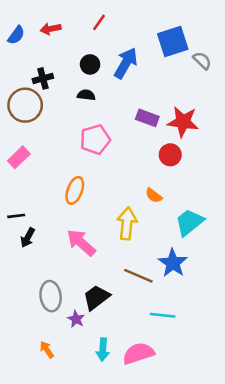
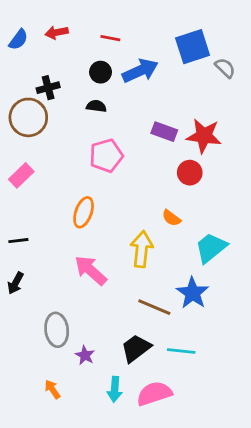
red line: (99, 22) -> (110, 38), moved, turned 66
blue arrow: (126, 63) -> (140, 71), turned 36
black arrow: (28, 238) -> (16, 283), moved
black trapezoid: (96, 297) -> (136, 348), moved

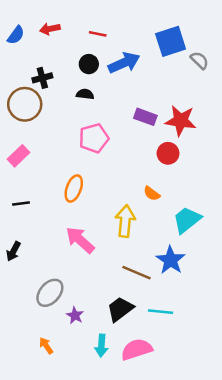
black line: (18, 241) -> (21, 204), moved
gray ellipse: (57, 330) -> (50, 293), turned 48

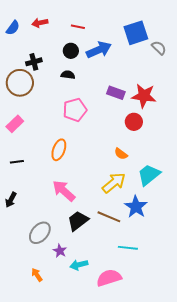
yellow arrow: (125, 221) -> (114, 183), moved, turned 45
black trapezoid: (120, 309) -> (78, 221), moved
cyan arrow: (101, 346) -> (79, 265), moved, turned 72

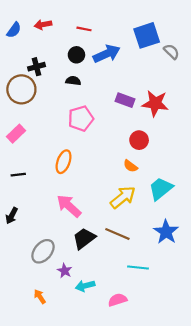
red circle: (134, 122) -> (139, 140), moved
blue star: (136, 207) -> (166, 232), moved
pink semicircle: (109, 278) -> (117, 300), size x0.7

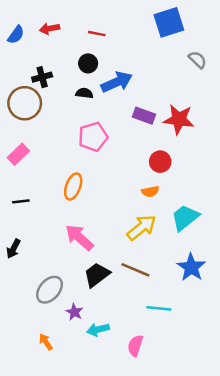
blue square: (147, 35) -> (169, 22), moved
blue arrow: (107, 54) -> (117, 82), moved
orange semicircle: (130, 166) -> (150, 191), turned -48
pink semicircle: (117, 300) -> (135, 346), turned -54

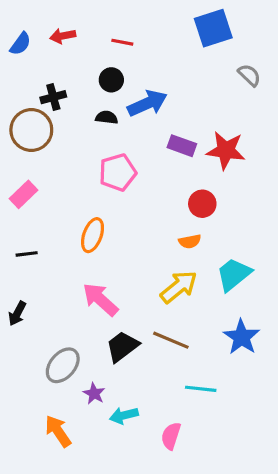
orange arrow: (46, 342) -> (58, 431), size x1.5

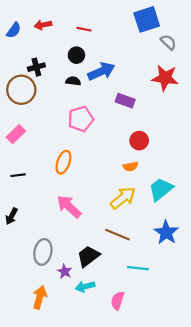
gray semicircle: (249, 75) -> (168, 42), moved
red star: (226, 150) -> (165, 78), moved
black trapezoid: (122, 346) -> (88, 256), moved
gray ellipse: (63, 365) -> (43, 252), turned -30
orange arrow: (58, 431) -> (40, 297), turned 50

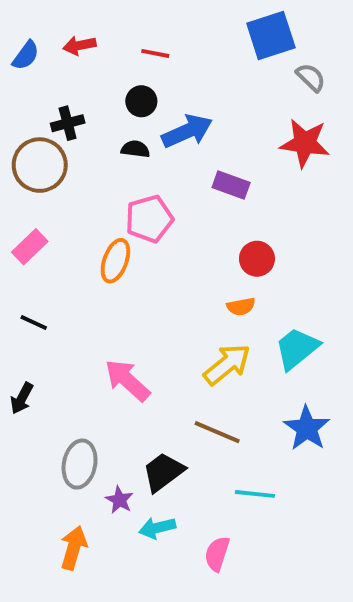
orange ellipse: (63, 162) -> (115, 261), moved
black line: (18, 175) -> (34, 323), turned 32

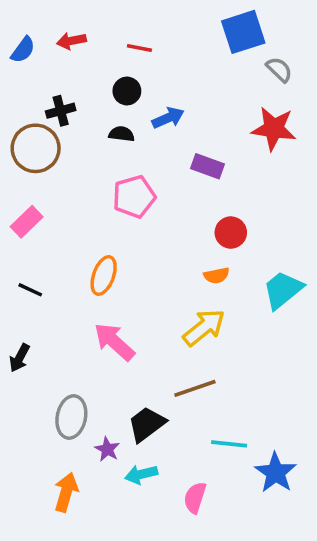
blue arrow: (187, 131) -> (168, 118), size x0.7
orange ellipse: (115, 261) -> (104, 275), moved
cyan trapezoid: (297, 348) -> (283, 290), moved
blue star: (307, 428) -> (276, 473), moved
brown line: (217, 432) -> (195, 388), turned -42

